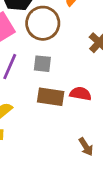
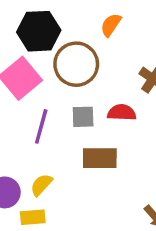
red semicircle: (81, 94) -> (122, 113), moved

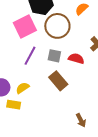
brown rectangle: (100, 158) -> (58, 81), turned 36

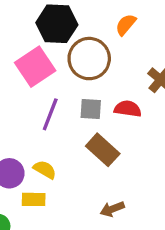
yellow semicircle: (23, 88) -> (45, 170), turned 72
brown arrow: (81, 120) -> (112, 209), moved, turned 104

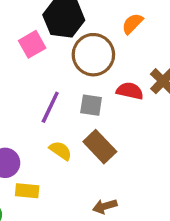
pink square: (35, 67) -> (32, 44), moved, size x0.7
red semicircle: (128, 109) -> (130, 91), moved
yellow semicircle: (45, 170) -> (60, 151), moved

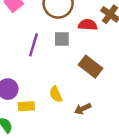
brown rectangle: (100, 147) -> (91, 67), moved
yellow semicircle: (60, 151) -> (56, 94), moved, turned -140

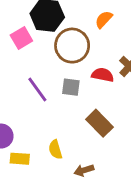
purple line: (33, 45) -> (37, 89), turned -60

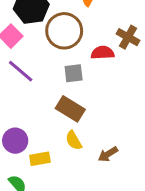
purple line: (37, 89) -> (21, 71), moved
brown rectangle: (99, 123) -> (70, 109), moved

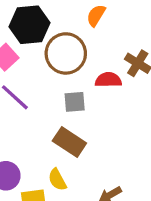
yellow semicircle: (74, 140) -> (57, 180), moved

